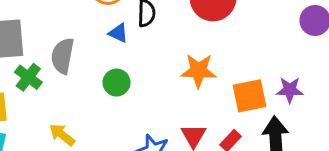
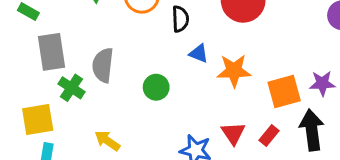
blue triangle: (118, 33) -> (199, 53), moved

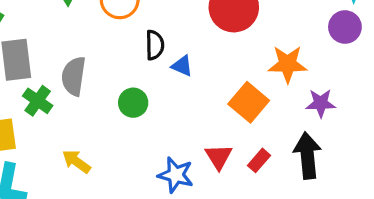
black semicircle: (180, 19) -> (155, 45), moved
orange star: (234, 71) -> (288, 64), moved
orange square: (284, 92) -> (249, 102), moved, turned -36

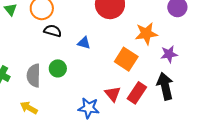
black semicircle: (155, 45) -> (53, 31), moved, turned -66
gray semicircle: (74, 76) -> (34, 76), moved
red rectangle: (259, 160) -> (137, 93), size x1.5

